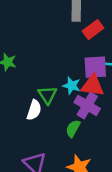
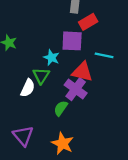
purple square: (95, 67) -> (72, 41), moved
cyan star: (72, 86) -> (51, 58), moved

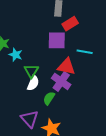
cyan star: (51, 58) -> (16, 55), moved
white semicircle: (28, 88) -> (33, 83), moved
purple triangle: (23, 136) -> (30, 119), moved

